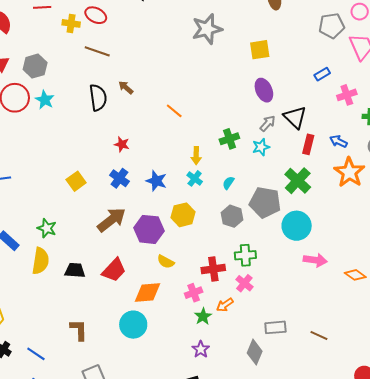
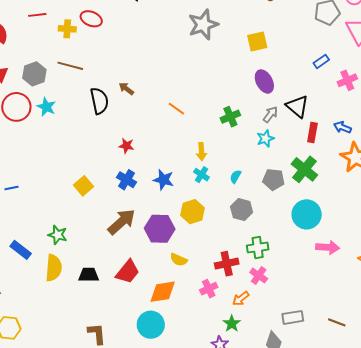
brown line: (97, 51) -> (70, 66), moved
green cross: (229, 139) -> (230, 117), moved
gray pentagon: (265, 202) -> (273, 179), moved, size x0.7
green star: (203, 316) -> (232, 324), moved

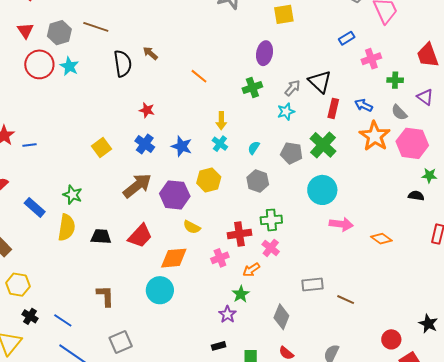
purple ellipse: (264, 81) -> (265, 53), moved, turned 35
gray rectangle: (293, 317) -> (312, 285), moved

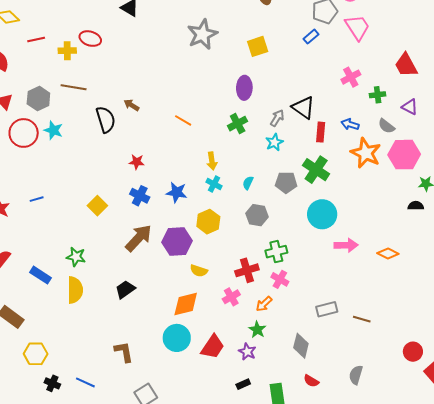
blue rectangle: (347, 38) -> (311, 37), moved
blue line: (29, 145) -> (37, 199), moved
red trapezoid: (140, 236) -> (213, 347), moved
black trapezoid: (101, 237) -> (125, 289), moved, turned -30

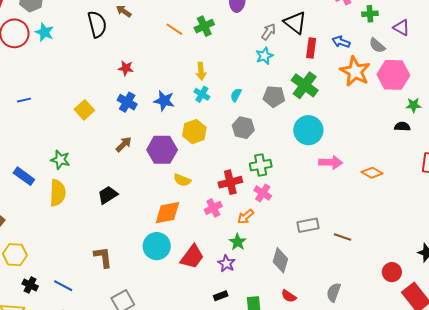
green cross: (238, 124) -> (204, 26), moved
brown arrow: (139, 238) -> (124, 144), size x0.6

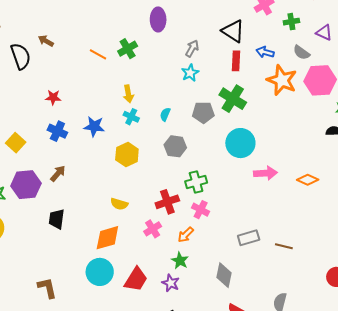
black triangle: (295, 23) -> (233, 31), moved
purple hexagon: (162, 150) -> (26, 185), moved
black trapezoid: (108, 195) -> (57, 219), moved, turned -45

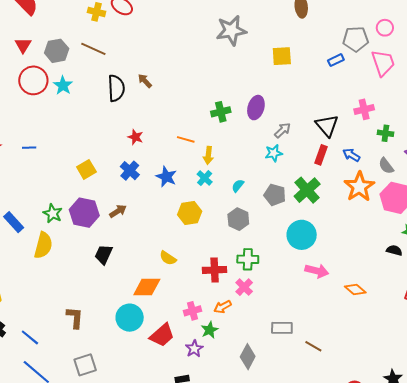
purple ellipse: (158, 19) -> (256, 108), moved
orange line: (98, 54) -> (186, 139), moved, turned -30
pink cross: (153, 229) -> (193, 311), moved

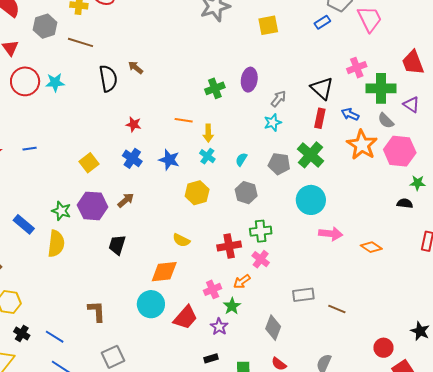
gray hexagon: (57, 51) -> (45, 26), moved
cyan star: (63, 85) -> (55, 83), turned -30
green cross: (385, 133) -> (381, 88), size x1.8

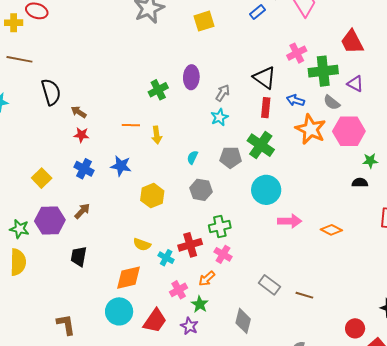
brown arrow: (136, 67) -> (79, 112), moved
cyan cross: (207, 156) -> (166, 258), moved
gray rectangle: (303, 295) -> (269, 285), turned 50

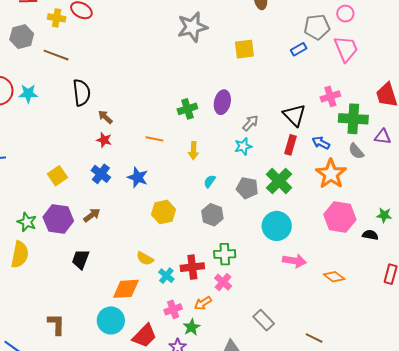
purple triangle: (355, 84) -> (383, 137), turned -30
pink hexagon: (349, 131) -> (340, 217), moved
yellow arrow: (157, 135) -> (194, 151), moved
brown line: (304, 295) -> (314, 338), moved

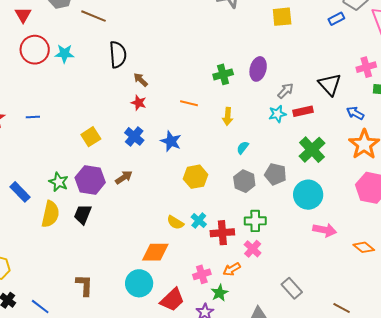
red rectangle: (291, 145) -> (303, 111), moved, turned 60
gray pentagon: (247, 188) -> (275, 174), moved
black trapezoid: (81, 259) -> (83, 214), moved
cyan cross: (166, 276) -> (199, 221), moved

